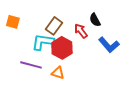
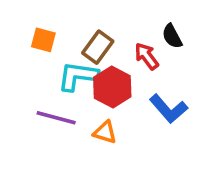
orange square: (13, 22) -> (43, 40), moved
blue L-shape: (109, 45) -> (168, 109), moved

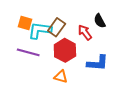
cyan L-shape: (78, 76) -> (40, 30), moved
blue L-shape: (168, 109) -> (98, 63), turned -45
purple line: (56, 118) -> (28, 52), moved

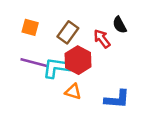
cyan L-shape: (40, 30) -> (57, 68), moved
blue L-shape: (98, 63) -> (117, 99), moved

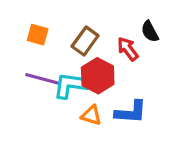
blue L-shape: (117, 99) -> (131, 112), moved

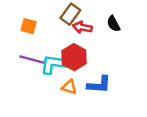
brown rectangle: (85, 41) -> (70, 14), moved
red arrow: (128, 49) -> (82, 27), moved, turned -42

